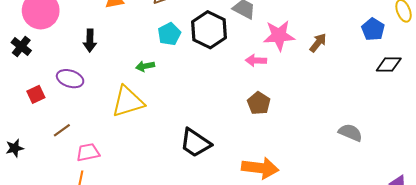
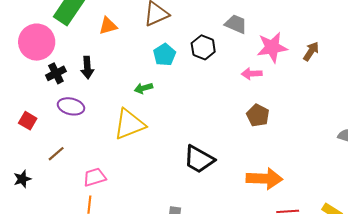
black hexagon: (209, 30) -> (203, 47), size x0.7
black cross: (21, 47) -> (56, 73), moved, turned 30
red square: (36, 94) -> (28, 121), moved, turned -30
brown line: (62, 130) -> (56, 154), moved

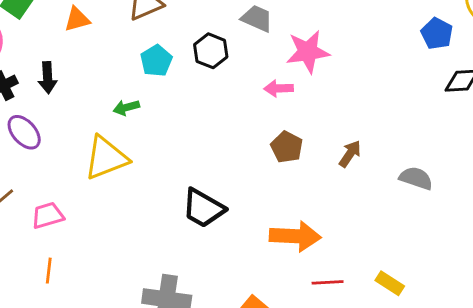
brown arrow: (311, 51) -> (350, 154), moved
purple ellipse: (71, 106) -> (24, 132), turned 35
pink trapezoid: (95, 177) -> (48, 215), moved

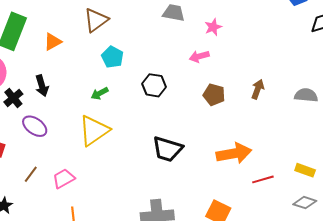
black hexagon: (211, 51) -> (154, 85), moved
pink star: (308, 52) -> (213, 27), size x0.6

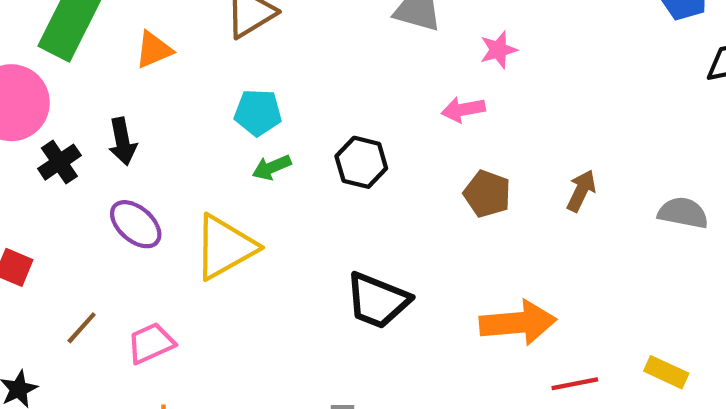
cyan pentagon: (112, 57) -> (258, 112), moved, turned -30
green arrow: (100, 93) -> (272, 167), moved
purple ellipse: (35, 126) -> (136, 224), moved

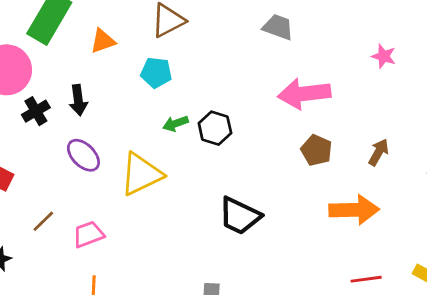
pink star: (498, 50) -> (384, 56), moved, turned 30
pink arrow: (463, 110) -> (304, 94), size x1.8
cyan pentagon: (258, 112) -> (156, 73), moved
black hexagon: (361, 162) -> (215, 128), moved
orange arrow: (518, 323) -> (354, 210), moved

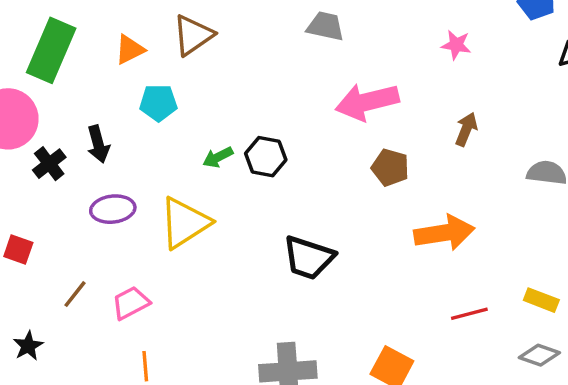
orange triangle: (103, 41) -> (130, 50), moved
cyan pentagon: (156, 73) -> (158, 103), moved
brown arrow: (379, 152) -> (466, 129), moved
purple ellipse: (83, 155) -> (113, 209), turned -44

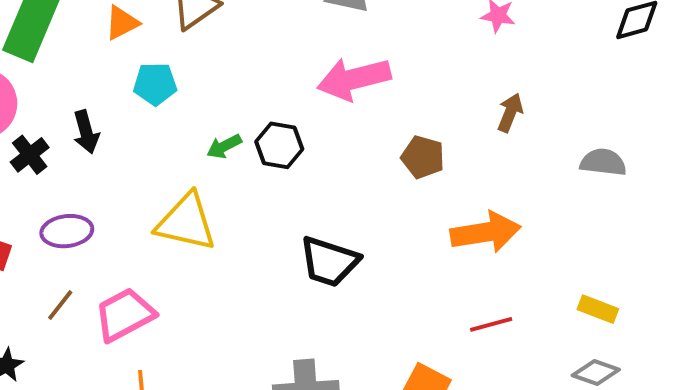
pink arrow: (367, 102) -> (354, 79), moved
purple ellipse: (113, 209) -> (67, 231), moved
yellow triangle: (185, 223) -> (186, 222), turned 46
pink trapezoid: (131, 303) -> (125, 315), size x1.4
red line: (469, 314) -> (491, 324), moved

